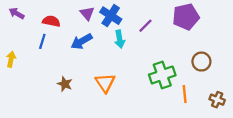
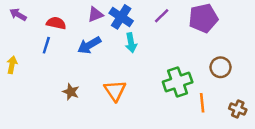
purple triangle: (87, 13) -> (95, 15), turned 48
purple line: (145, 26) -> (162, 16), moved

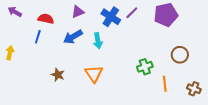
blue cross: (121, 17) -> (111, 17), moved
cyan arrow: (131, 43) -> (98, 41), moved
green cross: (178, 82) -> (145, 67), size x0.7

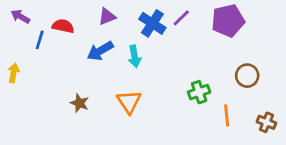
blue line: (38, 37) -> (40, 40), moved

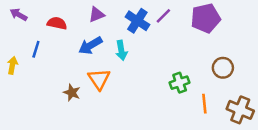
blue line: (40, 40) -> (36, 49), moved
orange triangle: (129, 102) -> (99, 79), moved
brown cross: (266, 122) -> (240, 110), size x1.5

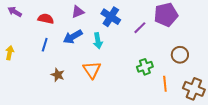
purple line: (163, 16) -> (140, 28), moved
blue line: (36, 49) -> (45, 45), moved
orange triangle: (99, 79) -> (92, 70), moved

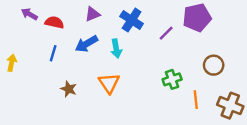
purple arrow: (15, 12) -> (29, 14), moved

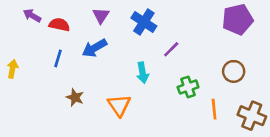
purple triangle: (92, 14) -> (101, 16), turned -35
purple pentagon: (197, 18) -> (238, 19), moved
purple line: (166, 33) -> (171, 49), moved
cyan arrow: (116, 49) -> (143, 73), moved
orange triangle: (109, 83) -> (119, 105), moved

